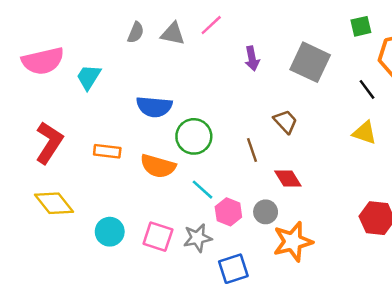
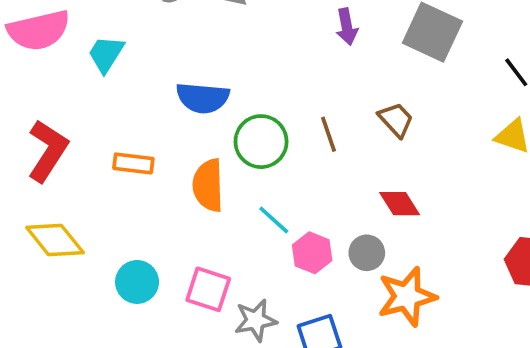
brown line: (252, 150) -> (328, 134), moved
orange semicircle: (158, 166) -> (208, 185), turned 72
gray star: (198, 238) -> (256, 320), moved

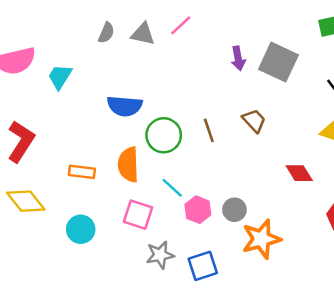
purple arrow: (347, 27) -> (238, 58), moved
orange rectangle: (133, 163) -> (82, 172), moved
red diamond: (400, 204) -> (299, 173), moved
pink square: (208, 289) -> (138, 215), moved

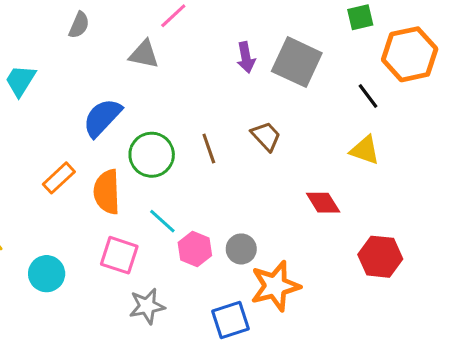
gray triangle: (143, 34) -> (144, 54), moved
blue semicircle: (125, 106) -> (102, 118), turned 128
orange rectangle: (82, 172) -> (59, 178), moved, turned -50
blue square: (203, 266) -> (230, 320), moved

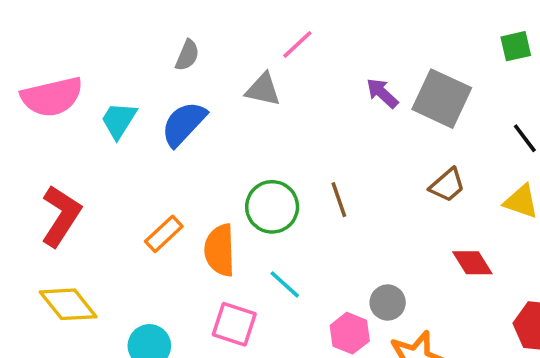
purple arrow: (246, 57) -> (382, 93), turned 144
blue semicircle: (102, 118) -> (184, 124), moved
brown trapezoid: (266, 136) -> (447, 185), moved, turned 92
pink hexagon: (195, 249) -> (350, 333), moved
gray circle: (241, 249) -> (388, 302), moved

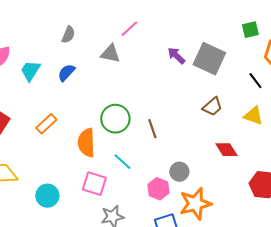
blue semicircle: (184, 124) -> (66, 73), size x0.7
brown line: (339, 200) -> (152, 129), moved
orange rectangle: (164, 234) -> (46, 124), moved

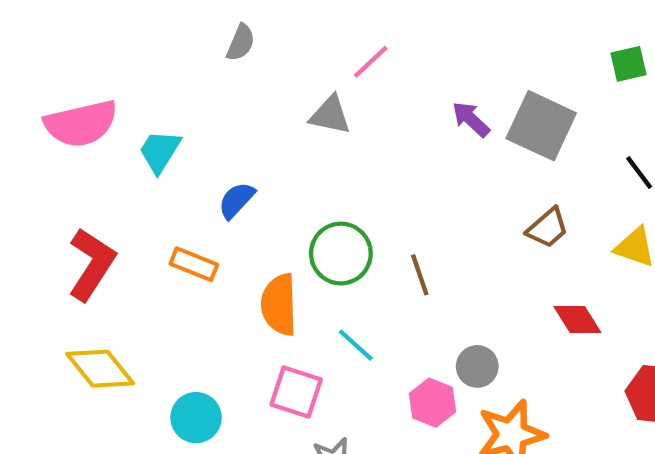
gray semicircle: (68, 35) -> (241, 43), moved
blue semicircle: (66, 73) -> (236, 200), moved
orange rectangle: (46, 124) -> (194, 264), turned 65

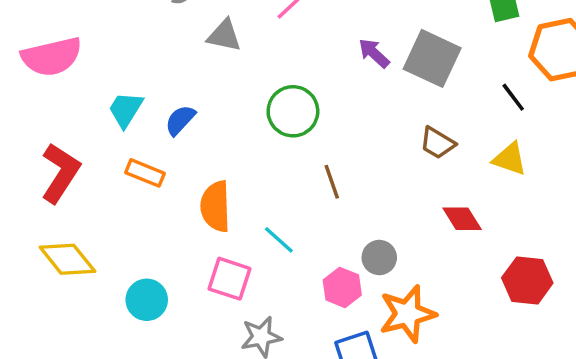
gray triangle: (330, 115) -> (224, 36), moved
cyan trapezoid: (160, 151) -> (126, 110), moved
brown trapezoid: (548, 228) -> (437, 143), turned 72
green circle: (341, 254) -> (293, 111), moved

